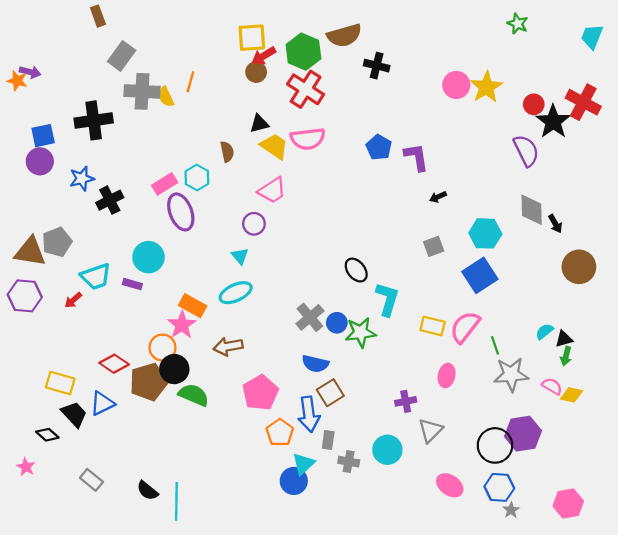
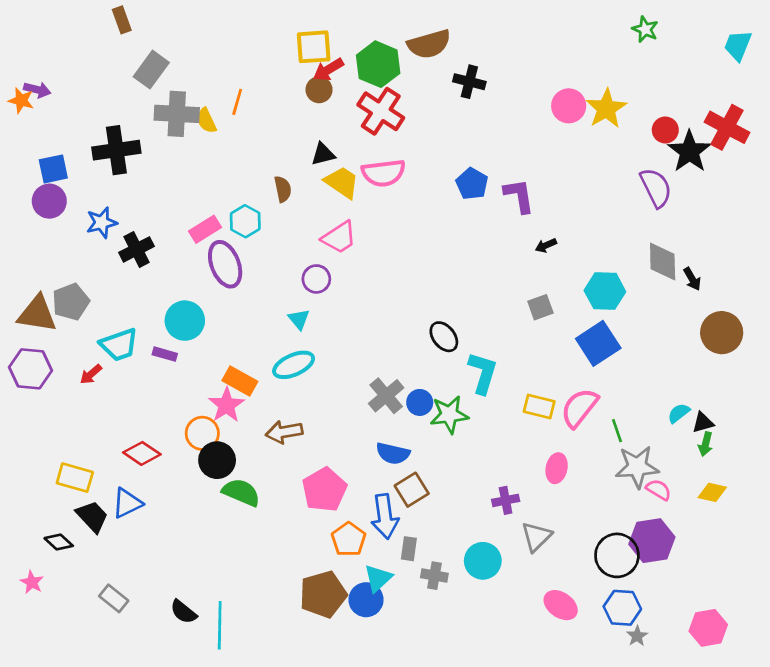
brown pentagon: (148, 382) -> (323, 594), moved
pink semicircle: (552, 386) -> (659, 490), moved

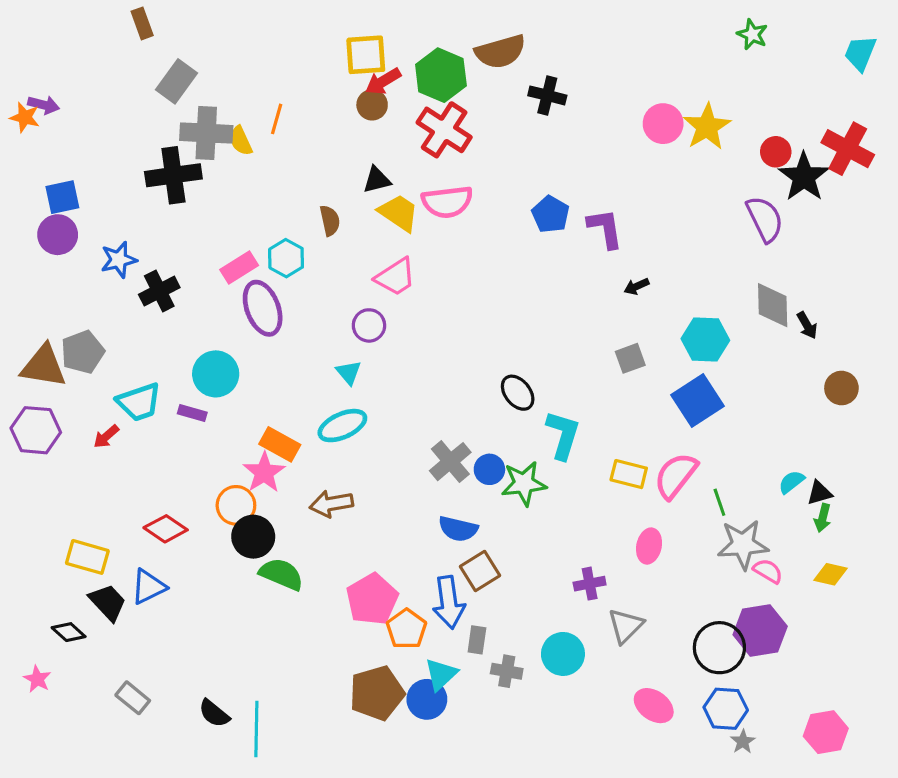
black cross: (116, 150) -> (173, 175), moved
brown circle: (722, 333) -> (841, 388), size x0.7
pink pentagon: (324, 490) -> (372, 599), moved

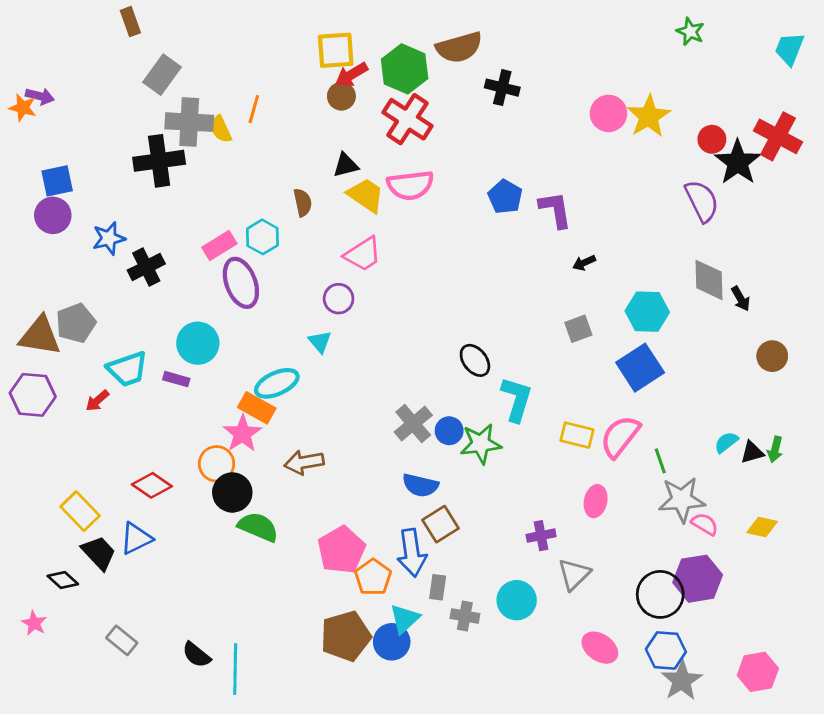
cyan ellipse: (342, 426) -> (277, 383), moved
green arrow: (823, 518) -> (775, 449), moved
yellow rectangle: (87, 557) -> (80, 511), turned 30
gray star: (743, 742) -> (682, 681), size x1.8

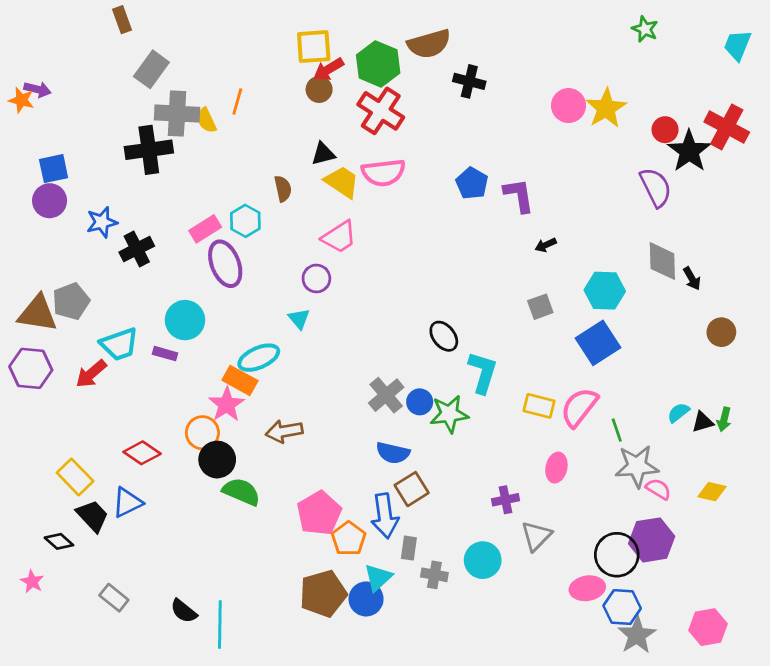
red arrow: (97, 401) -> (91, 374), size x1.4
pink ellipse: (600, 648) -> (587, 588), moved, turned -44

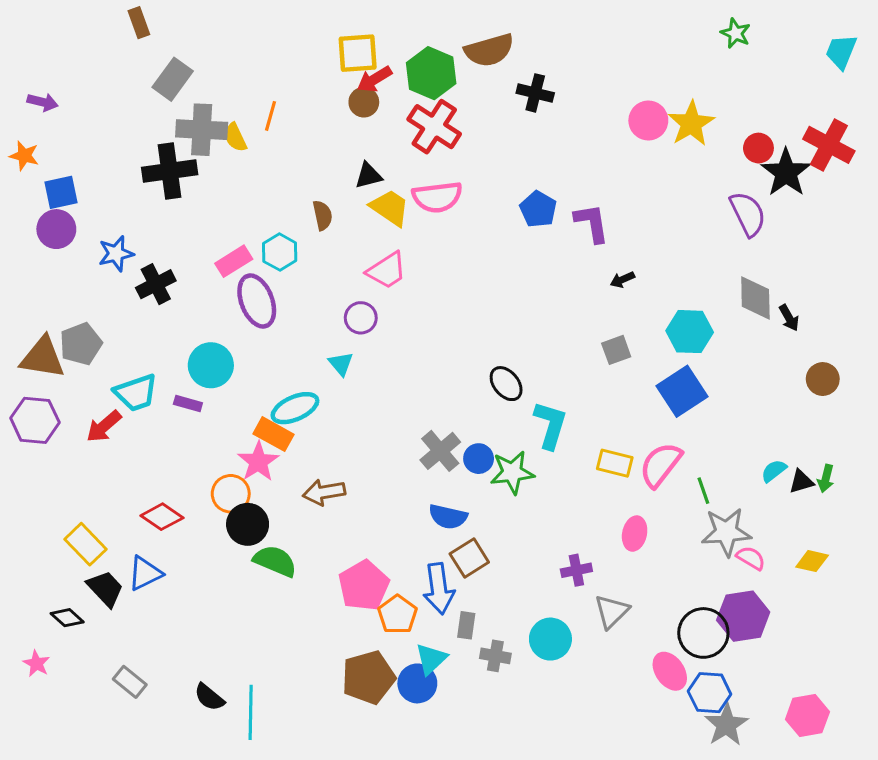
orange star: (21, 100) -> (24, 156), moved
pink ellipse: (587, 588) -> (670, 671), turned 64

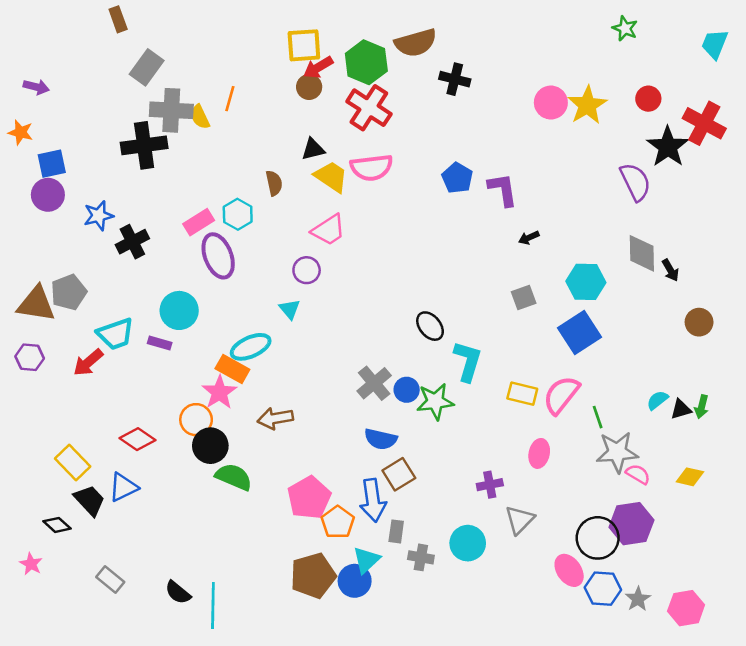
red circle: (758, 148) -> (648, 99), moved
purple hexagon: (35, 420) -> (30, 357), size x0.7
gray star: (726, 725) -> (638, 599), moved, size x0.7

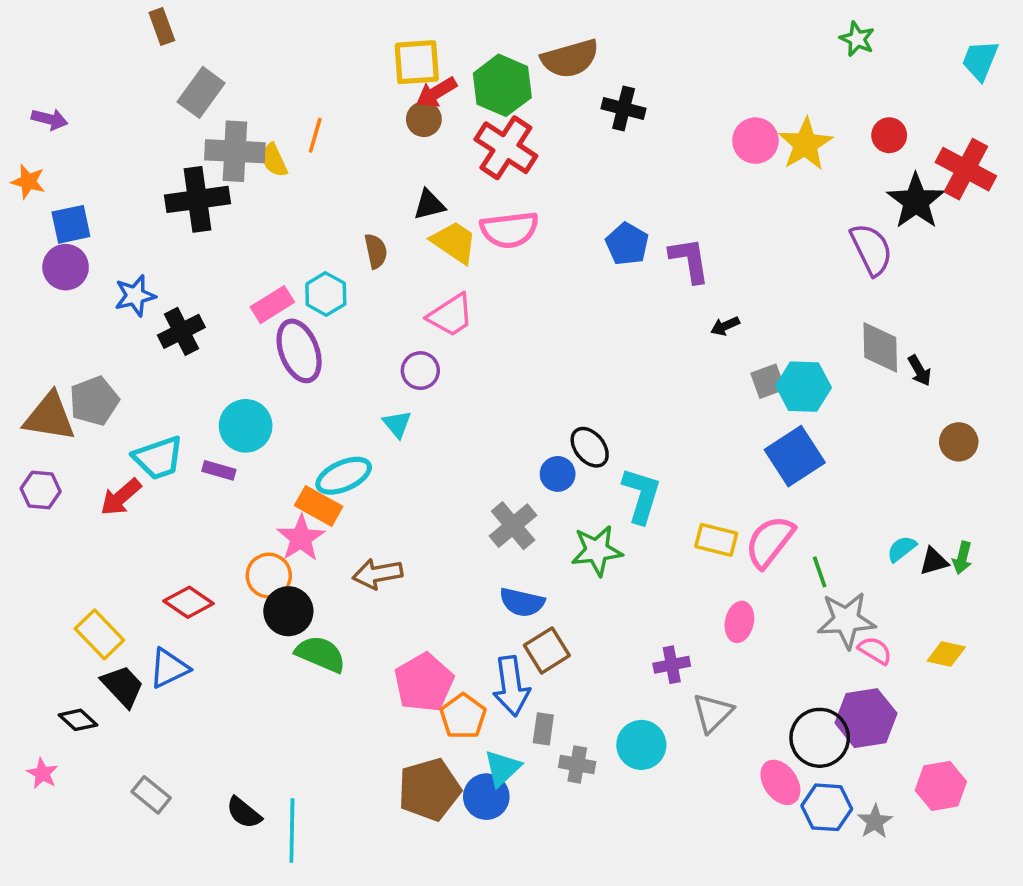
gray square: (524, 297) -> (768, 381), moved
blue circle: (407, 390) -> (558, 474), moved
pink hexagon: (686, 608) -> (941, 786), moved

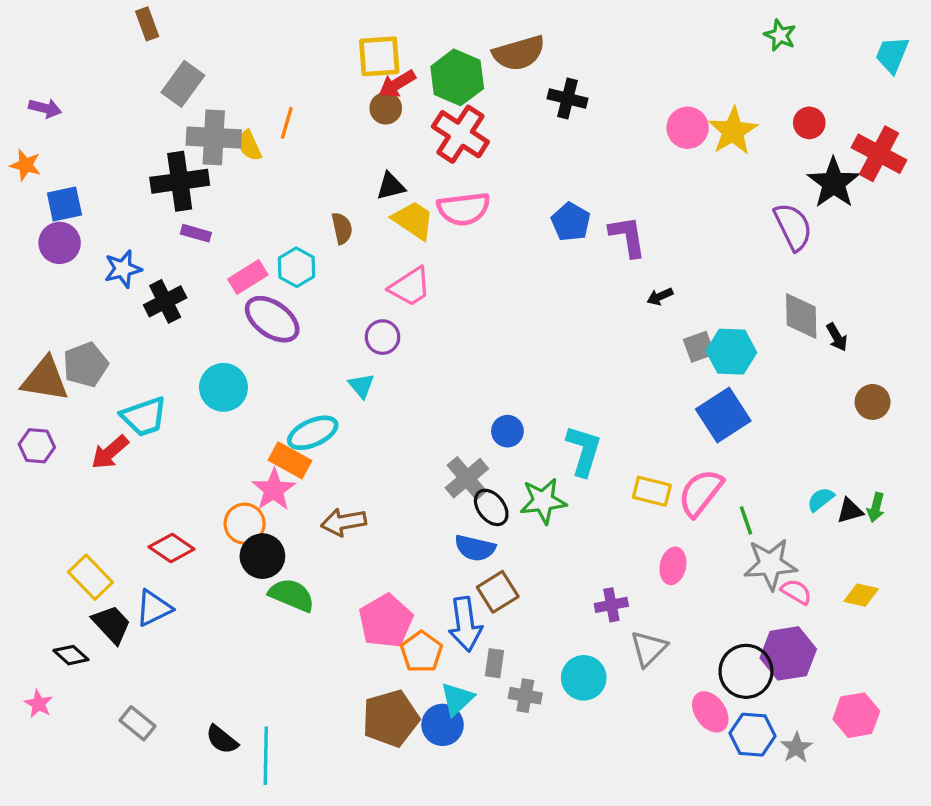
purple ellipse: (299, 351) -> (272, 319), turned -34
black ellipse: (590, 447) -> (491, 507), moved
purple rectangle: (219, 470) -> (196, 233), moved

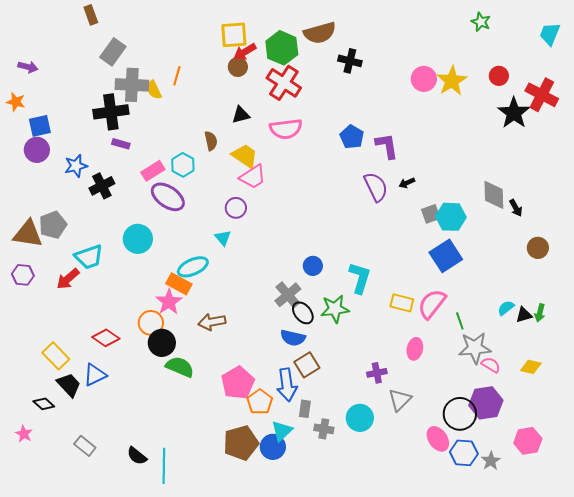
yellow trapezoid: (413, 220) -> (245, 156), moved
purple semicircle: (793, 227) -> (376, 187), moved

